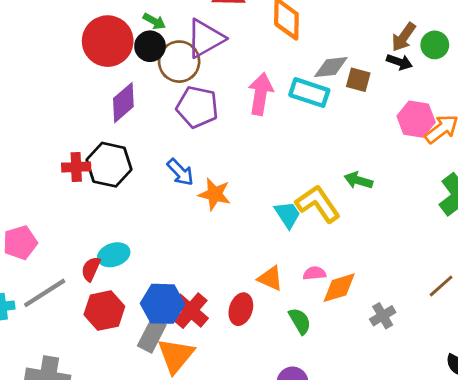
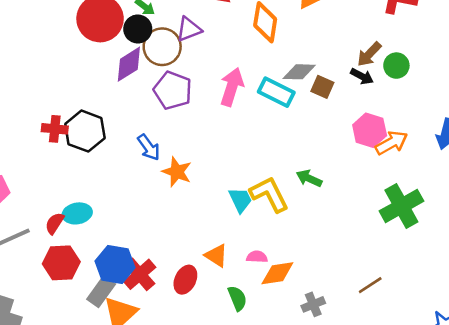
purple triangle: (205, 38) -> (189, 29), size x0.7
purple diamond: (123, 103) -> (129, 64), moved

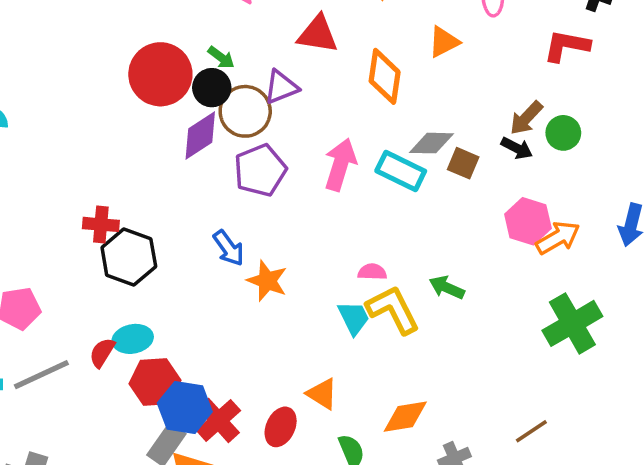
purple pentagon: (173, 90) -> (260, 170), turned 30
black hexagon: (85, 131) -> (129, 257), moved
pink semicircle: (257, 257) -> (372, 272), moved
red hexagon: (61, 263) -> (155, 382), moved

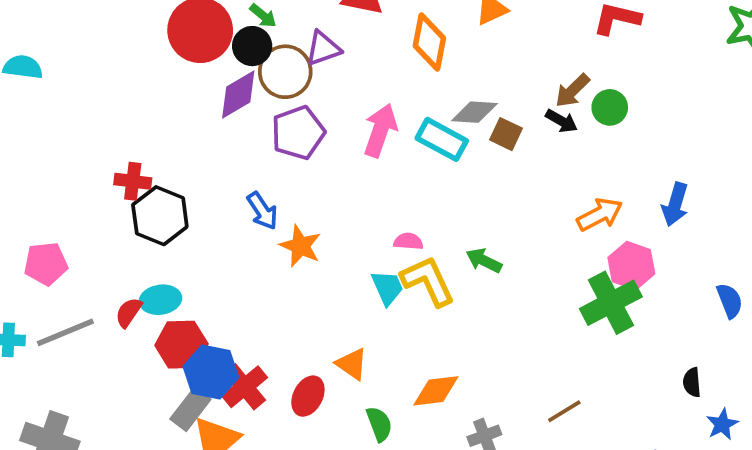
pink hexagon: (528, 221) -> (631, 266), moved

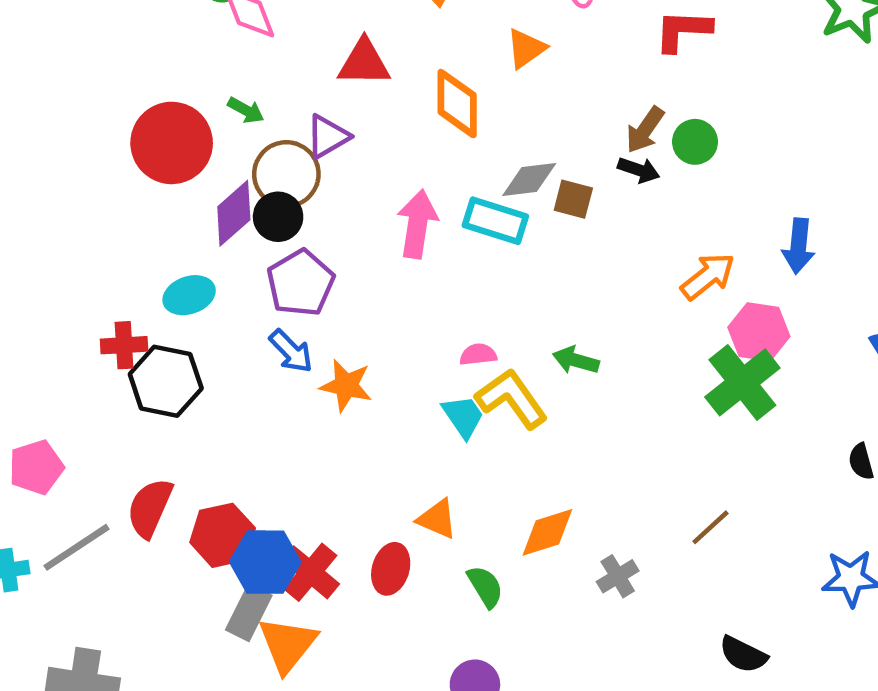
black circle: (252, 46) -> (278, 217), moved
purple pentagon: (298, 133) -> (301, 283), moved
cyan ellipse: (160, 300) -> (189, 295), moved
red semicircle: (129, 312) -> (150, 508), size x1.5

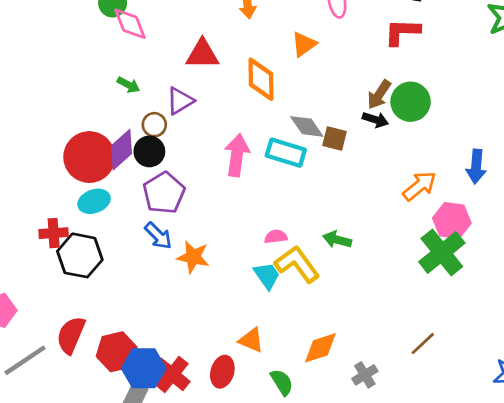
green circle: (695, 142) -> (411, 102), size x1.4
red circle: (172, 143) -> (89, 157), moved
brown circle: (286, 174) -> (154, 125), size x0.6
gray diamond: (529, 180) -> (307, 126), turned 63

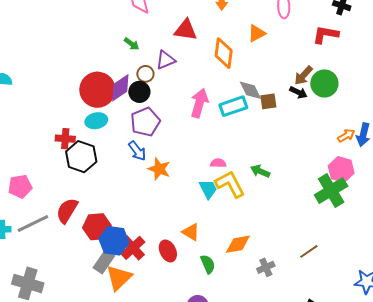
brown square: (335, 139) -> (268, 101), turned -30
cyan rectangle: (286, 153) -> (233, 106), turned -44
orange arrow: (419, 186) -> (346, 136), moved, size x0.7
red ellipse: (222, 372) -> (168, 251), turned -50

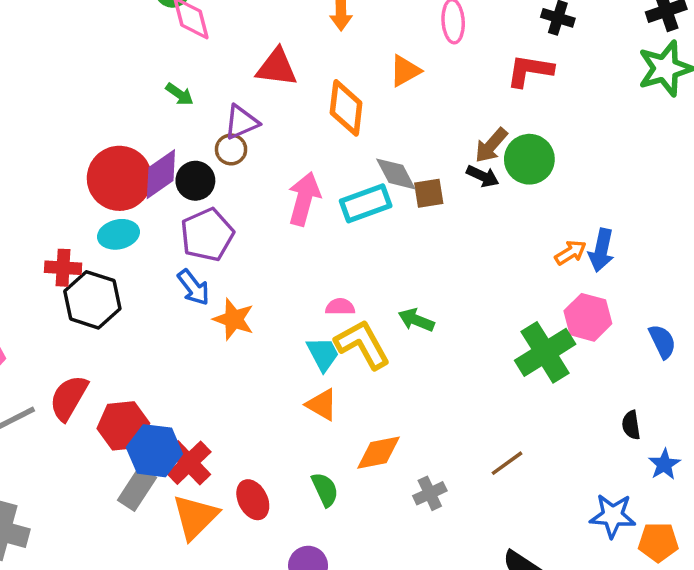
brown circle: (145, 74) -> (231, 149), moved
pink hexagon: (341, 170) -> (588, 317), moved
orange triangle: (191, 232) -> (322, 405), moved
red ellipse: (168, 251) -> (253, 500), moved
orange triangle: (119, 278) -> (195, 517), moved

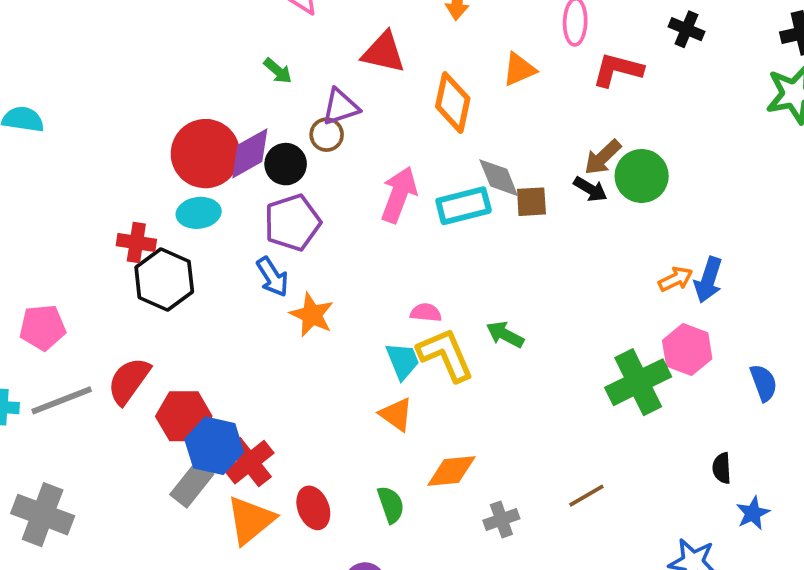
red L-shape: (530, 71) -> (618, 70), moved

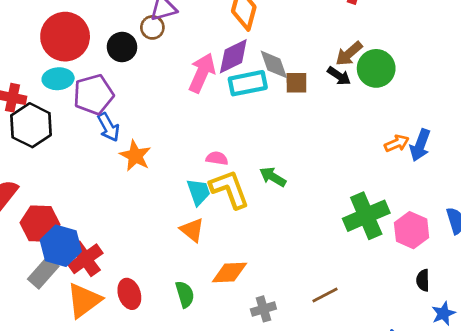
purple diamond: (250, 153) -> (233, 56), moved
purple pentagon: (292, 223) -> (93, 95), moved
pink hexagon: (687, 350) -> (412, 230), moved

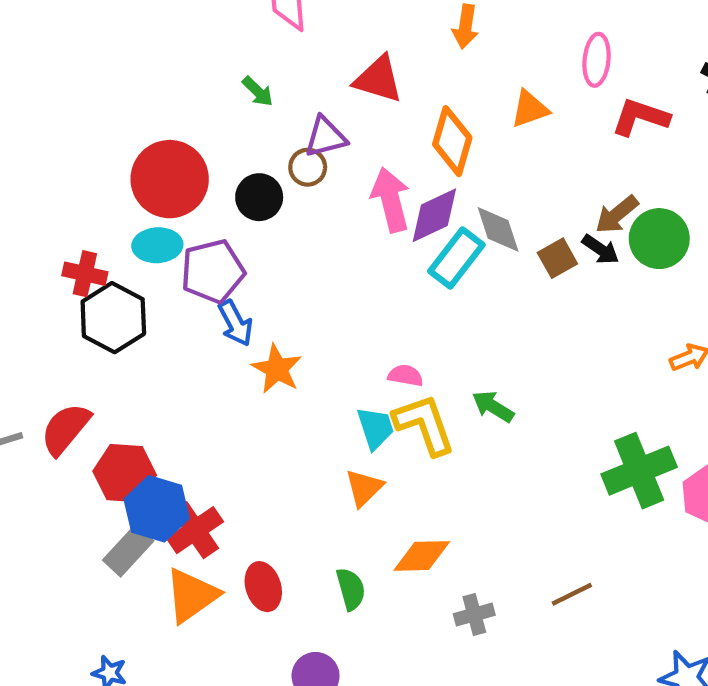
pink arrow: (202, 73) -> (391, 200), moved, turned -39
cyan rectangle: (248, 83) -> (456, 258), turned -42
brown square: (296, 83) -> (557, 258), moved, turned -30
orange triangle: (192, 230) -> (364, 488), turned 36

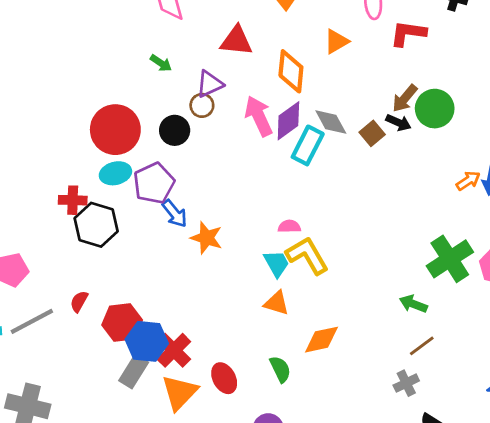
green arrow: (493, 406) -> (413, 304), moved
red semicircle: (66, 429) -> (79, 301), size x0.6
orange triangle: (364, 488) -> (276, 303), turned -48
gray cross: (474, 615) -> (406, 383), moved

